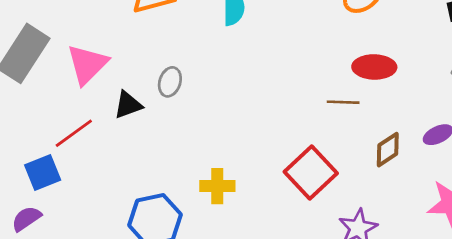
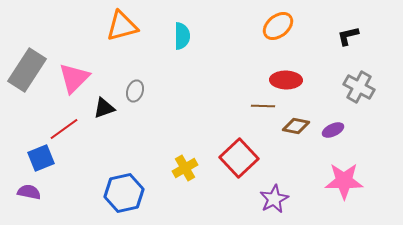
brown diamond: (388, 150) -> (296, 126), moved, turned 44
yellow cross: (217, 186) -> (185, 168), moved, turned -30
purple semicircle: (26, 219) -> (29, 192), turned 45

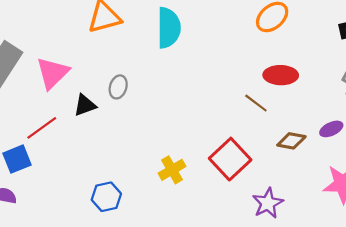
cyan semicircle: (182, 36) -> (169, 28), size x1.4
brown line: (263, 106) -> (256, 103), turned 35
brown diamond: (296, 126) -> (291, 141), moved
blue hexagon: (124, 193) -> (106, 197), size x0.7

